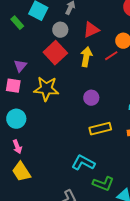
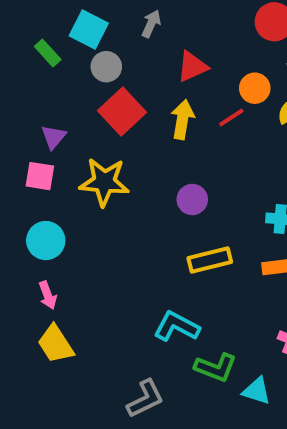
gray circle: (60, 30) -> (106, 67), moved

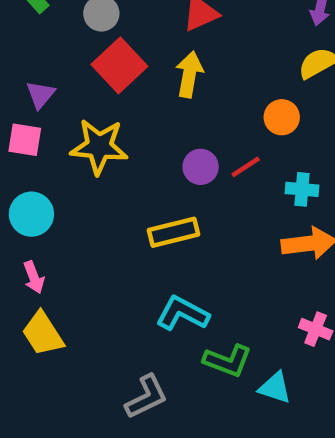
orange circle: (255, 88) -> (282, 117), moved
red line: (231, 117) -> (246, 167), moved
yellow rectangle: (210, 260) -> (173, 232), moved

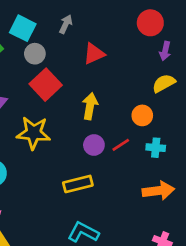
yellow arrow: (189, 74) -> (90, 106), moved
cyan cross: (302, 189) -> (156, 148), moved

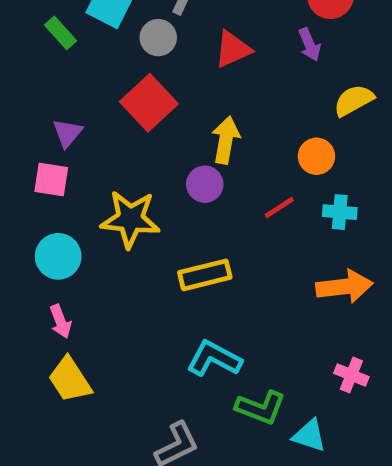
purple arrow: (165, 51) -> (309, 45), moved, turned -36
gray circle: (35, 54) -> (158, 38), moved
yellow star: (34, 133) -> (130, 219), moved
purple circle: (94, 145) -> (205, 184), moved

